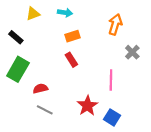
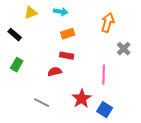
red rectangle: (71, 60) -> (67, 56), turned -48
green rectangle: (18, 69) -> (17, 65), size x0.6
red semicircle: (40, 89) -> (55, 72), moved

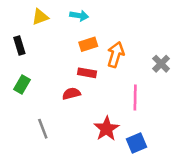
orange arrow: (108, 23) -> (116, 55), moved
black rectangle: (15, 35) -> (19, 46), turned 32
gray line: (42, 103) -> (43, 129), moved, turned 42
blue square: (105, 110) -> (136, 143), turned 35

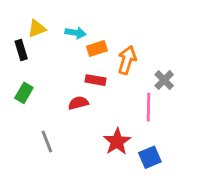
cyan arrow: (79, 16) -> (75, 33), moved
yellow triangle: (40, 17) -> (37, 29), moved
gray cross: (161, 64) -> (164, 80), moved

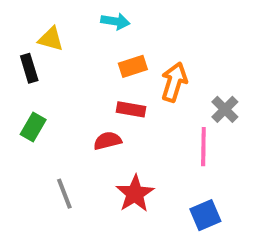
yellow triangle: (37, 29) -> (51, 39), turned 36
cyan arrow: (75, 33) -> (115, 21), moved
red star: (117, 142) -> (135, 194), moved

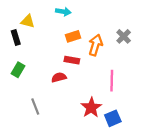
gray cross: (225, 109) -> (124, 36), moved
red star: (135, 194) -> (91, 108), moved

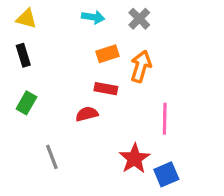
yellow triangle: (28, 21) -> (26, 19), moved
gray cross: (124, 36) -> (139, 19), moved

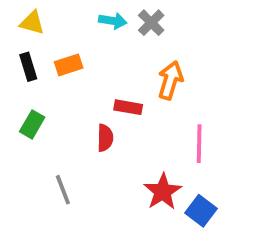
gray cross: (139, 19) -> (151, 23), moved
orange rectangle: (107, 54) -> (69, 65), moved
red semicircle: (87, 114) -> (105, 138), turned 105
blue square: (166, 174) -> (201, 211), turned -30

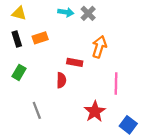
blue square: (201, 211) -> (128, 125), moved

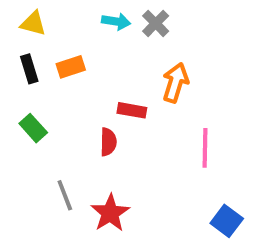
green rectangle: (19, 72) -> (33, 128), turned -72
red star: (95, 111) -> (110, 213), moved

